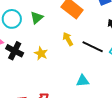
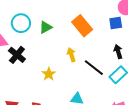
yellow star: (41, 53) -> (49, 74), moved

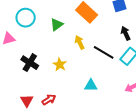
green triangle: (46, 27) -> (57, 25), moved
black cross: (17, 55) -> (30, 63), moved

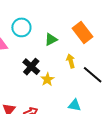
black cross: (30, 63) -> (31, 67), moved

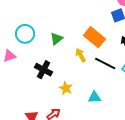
orange rectangle: (82, 33) -> (94, 37), moved
yellow star: (47, 79) -> (66, 88), moved

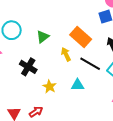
cyan triangle: (95, 97) -> (78, 85), moved

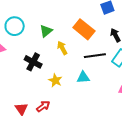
yellow arrow: (66, 54) -> (62, 48), moved
black line: (90, 64) -> (95, 56), turned -35

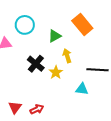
orange rectangle: (84, 29) -> (82, 24), moved
yellow star: (55, 80) -> (56, 72), moved

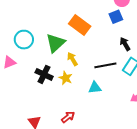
green triangle: (55, 36) -> (55, 43), size x1.5
red arrow: (37, 109) -> (68, 117), moved

